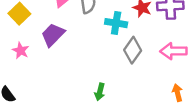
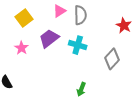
cyan cross: (116, 23) -> (78, 45), moved

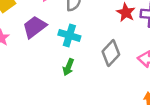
green arrow: (81, 89) -> (68, 67), moved

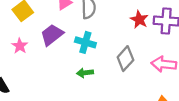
green arrow: (68, 67) -> (85, 73), turned 63

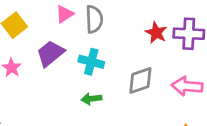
gray diamond: (125, 59) -> (140, 80), turned 30

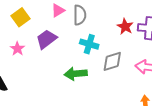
cyan cross: (91, 62) -> (89, 44), moved
green arrow: (91, 99) -> (76, 74), size x1.5

